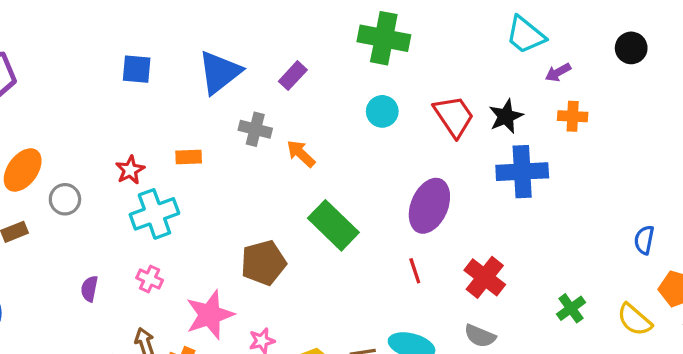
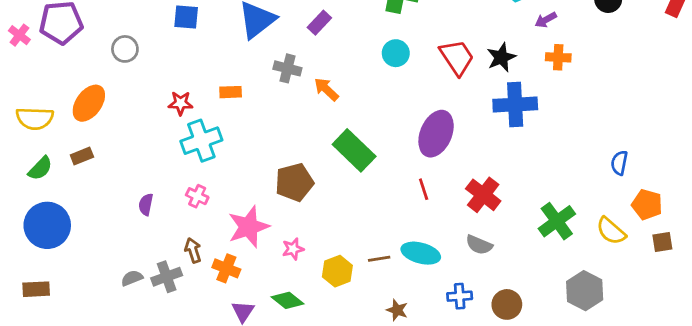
red star: (130, 170) -> (181, 103), turned 30
gray circle: (65, 199) -> (125, 49), moved
green cross: (571, 308) -> (557, 221), size x1.5

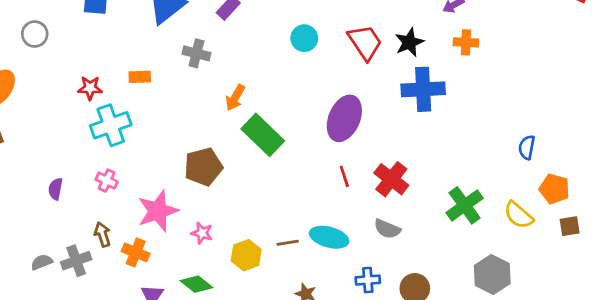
orange arrow: (326, 89) -> (235, 98), moved, turned -104
red line: (424, 189) -> (344, 176), moved
pink star: (293, 249) -> (202, 233), turned 30

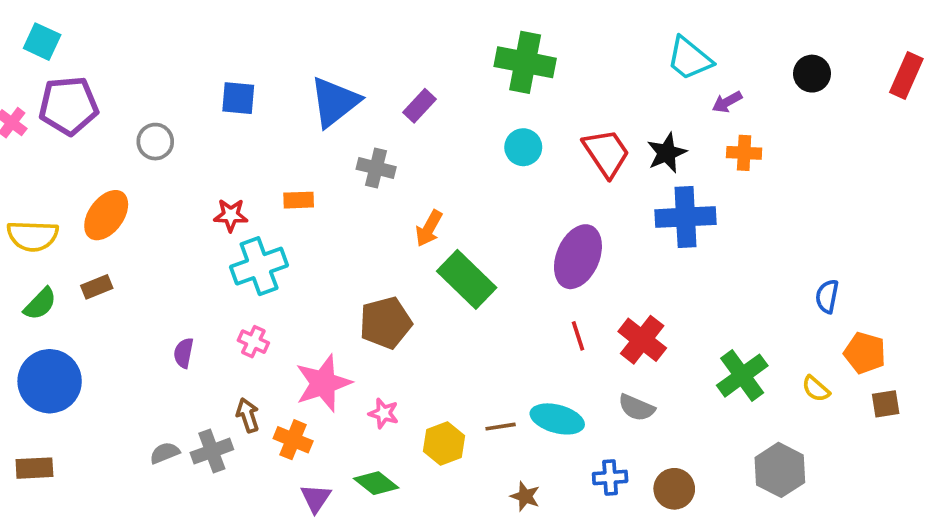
yellow semicircle: (518, 215) -> (816, 389), size x0.7

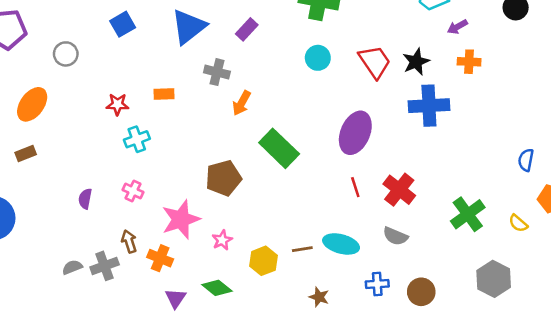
blue square: (238, 98) -> (123, 24), turned -35
orange arrow: (429, 228) -> (242, 103), moved
cyan cross: (259, 266) -> (137, 139), size x0.7
pink star: (384, 413) -> (222, 240), turned 30

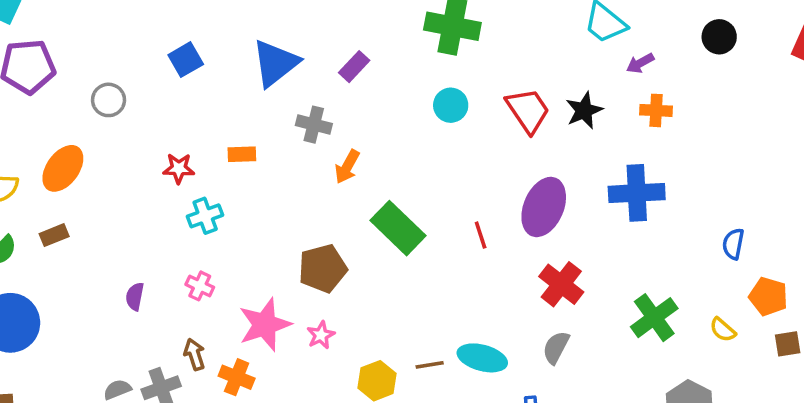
blue cross: (429, 106) -> (637, 193), moved
purple ellipse: (355, 133) -> (544, 207), moved
red line: (355, 187) -> (481, 235), moved
gray semicircle: (395, 236) -> (556, 347), turned 95
pink star: (222, 240) -> (321, 335), moved

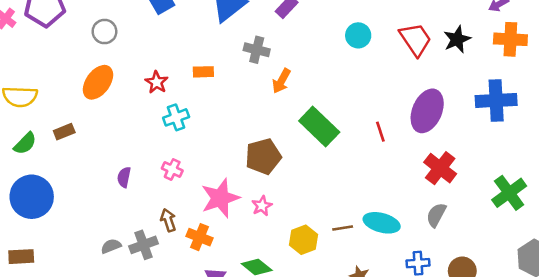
orange cross: (656, 110) -> (510, 39), size x1.4
orange ellipse: (63, 168) -> (98, 82), moved
red star: (179, 168) -> (157, 82), turned 30

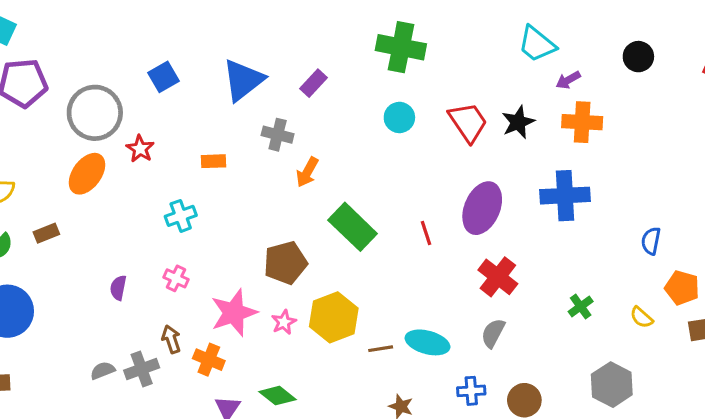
gray circle: (104, 32) -> (95, 113), size x1.8
red star: (157, 82) -> (140, 149), moved
green cross: (509, 193) -> (581, 307), size x0.6
yellow hexagon: (304, 240) -> (334, 317), moved, size x1.4

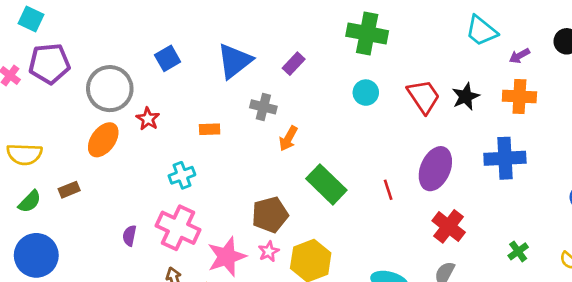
purple arrow: (568, 80) -> (519, 56), moved
pink cross: (176, 278) -> (178, 228), size x2.0
pink star: (284, 322) -> (269, 251), moved

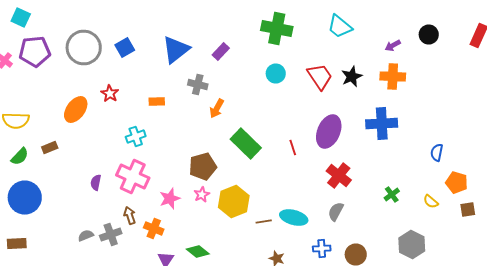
cyan trapezoid: (481, 31) -> (340, 26), moved
gray circle: (110, 89) -> (84, 48), moved
pink star: (227, 257) -> (170, 198), size x0.7

